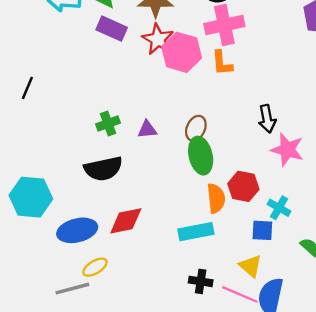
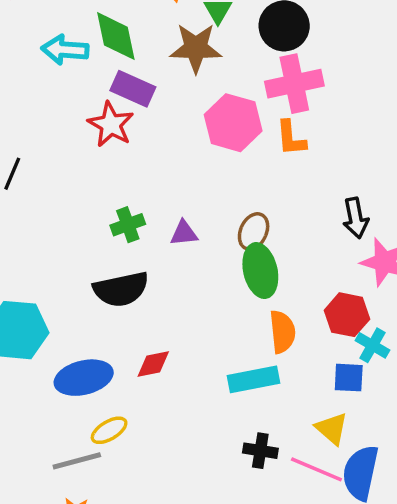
red star: (158, 39) -> (111, 124), moved
red hexagon: (243, 186) -> (347, 315), moved
red diamond: (126, 221) -> (153, 364), size x0.7

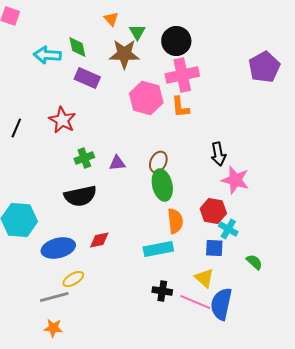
green diamond: (116, 36) -> (77, 47), size x0.7
red star: (111, 124) -> (62, 120), moved

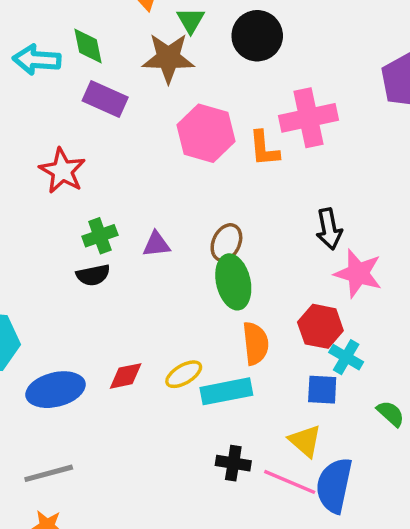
pink cross: (182, 75) -> (309, 118), moved
black semicircle: (80, 196) -> (93, 275), moved, size x0.6
yellow ellipse: (73, 279) -> (184, 374), moved

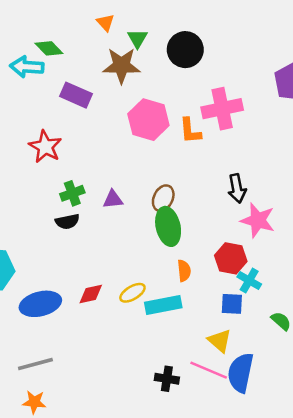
green diamond: (88, 46) -> (49, 48), moved, turned -32
orange semicircle: (256, 343) -> (184, 271), size x0.7
black cross: (233, 463) -> (167, 379), moved

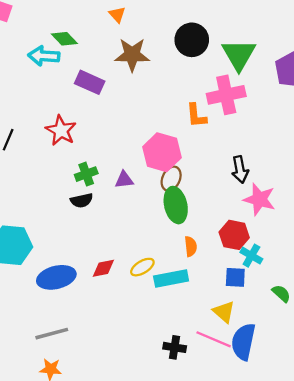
green triangle: (137, 39) -> (239, 55), moved, size x1.8
pink hexagon: (148, 120) -> (162, 152), moved

